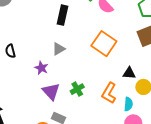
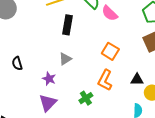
orange square: (104, 44) -> (110, 51), size x0.7
purple triangle: (51, 92) -> (48, 103), moved, turned 30
orange L-shape: (109, 93) -> (105, 80), moved

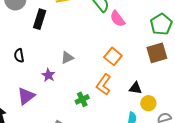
black rectangle: (68, 25) -> (40, 19), moved
purple triangle: (48, 103) -> (26, 96), moved

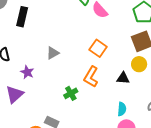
purple star: (48, 75) -> (27, 72), moved
yellow circle: (148, 103) -> (139, 64), moved

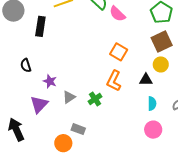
gray triangle: (53, 53) -> (69, 97), moved
cyan semicircle: (122, 109) -> (152, 104), moved

